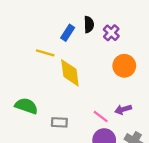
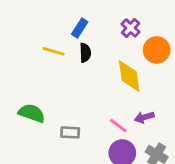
black semicircle: (89, 24) -> (85, 53), moved
orange circle: (124, 66) -> (157, 50), moved
yellow diamond: (70, 73) -> (129, 76), moved

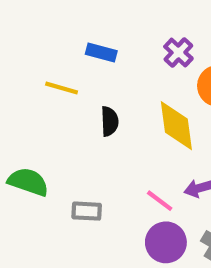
blue rectangle: (80, 28) -> (101, 52), turned 72
black semicircle: (85, 53) -> (110, 121), moved

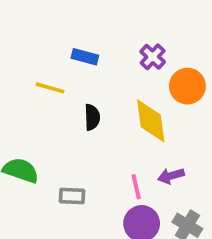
pink line: (160, 201) -> (136, 187), turned 40

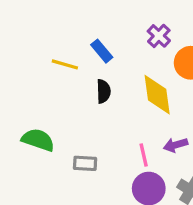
blue rectangle: (85, 57) -> (102, 51), moved, turned 35

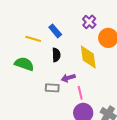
green semicircle: (38, 140) -> (24, 64), moved
purple arrow: (176, 145) -> (68, 78), moved
gray rectangle: (85, 163) -> (52, 88), moved

